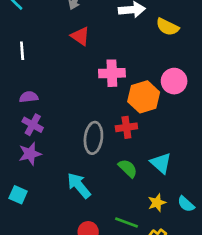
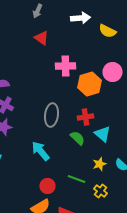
red cross: (126, 127) -> (86, 117), moved

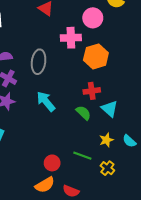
pink circle: (112, 72) -> (93, 18), moved
gray ellipse: (52, 115) -> (39, 62), moved
cyan arrow: (40, 151) -> (46, 101), moved

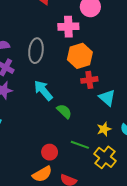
orange hexagon: (96, 56) -> (80, 56), moved
green semicircle: (83, 113) -> (64, 111), moved
yellow cross: (107, 168) -> (105, 157), size x1.5

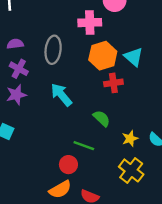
cyan triangle: (107, 98) -> (134, 57), moved
green semicircle: (64, 111) -> (102, 118), moved
green line: (80, 145) -> (84, 146), moved

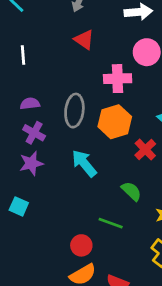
orange hexagon: (103, 56) -> (115, 122), moved
red cross: (113, 83) -> (145, 149), turned -36
red circle: (68, 165) -> (81, 245), moved

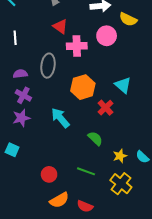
pink cross: (118, 79) -> (77, 46), moved
gray ellipse: (74, 111) -> (48, 66), moved
green line: (111, 223) -> (86, 171), moved
red circle: (81, 245) -> (49, 174), moved

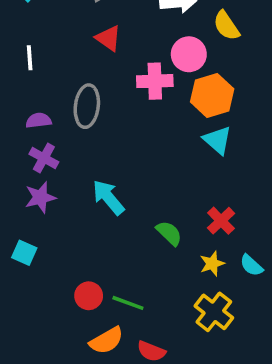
yellow semicircle: (128, 19) -> (226, 26), turned 30
pink cross: (77, 46) -> (155, 81), moved
orange hexagon: (83, 87) -> (212, 95), moved
red cross: (106, 108) -> (221, 221), moved
green line: (86, 171) -> (128, 303), moved

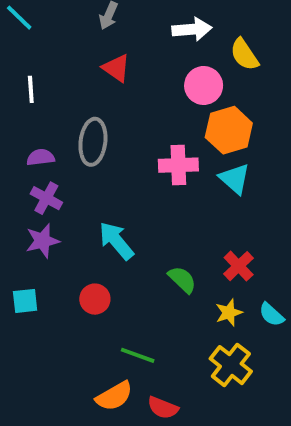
pink cross: (155, 81) -> (178, 165), moved
cyan square: (24, 253) -> (25, 301), turned -30
red circle: (89, 296) -> (95, 299), moved

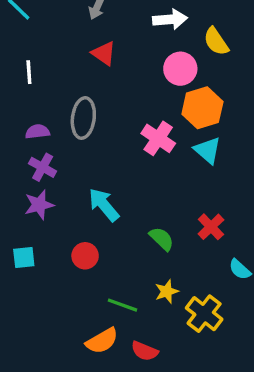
pink cross: (178, 165) -> (158, 138), turned 36
yellow star: (229, 313) -> (167, 291), moved

